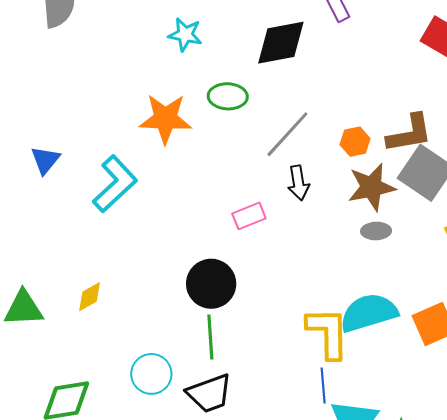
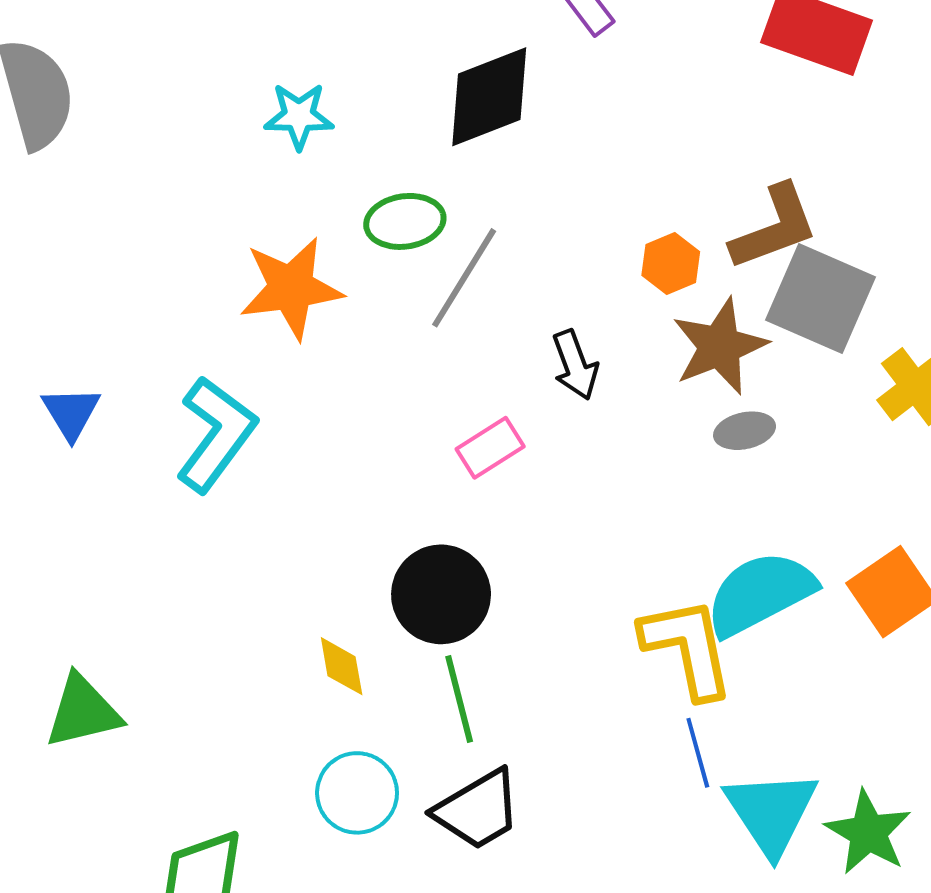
gray line: (287, 134) -> (464, 278), moved
yellow diamond: (90, 297) -> (342, 666), moved, turned -60

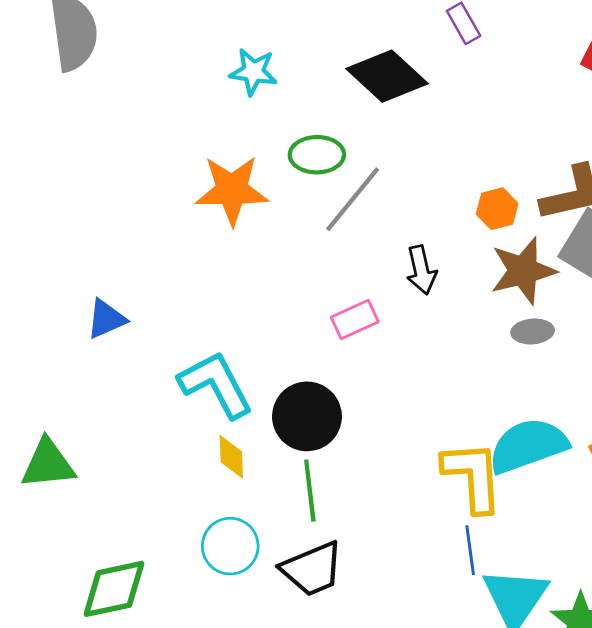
black diamond: (489, 97) -> (387, 76), turned 56
blue triangle: (71, 413) -> (106, 319), moved, turned 30
cyan L-shape: (216, 434) -> (216, 384), moved, turned -72

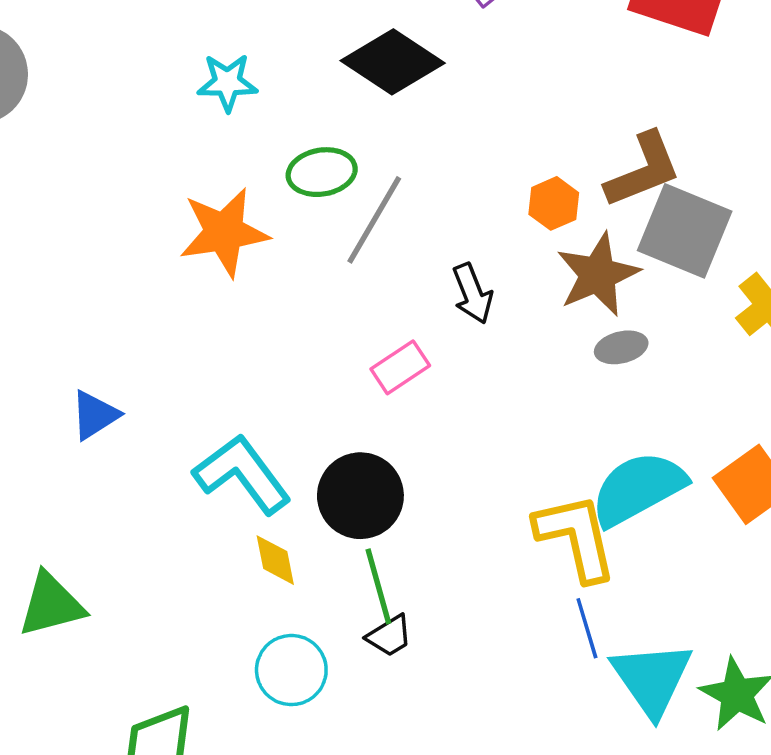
black trapezoid: (312, 569) -> (389, 636), moved, size x0.6

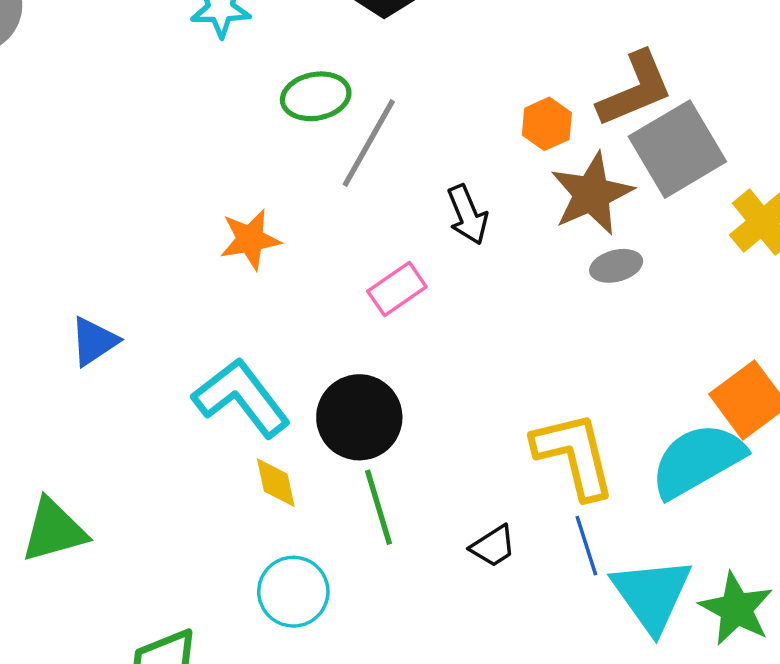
gray square: (685, 231) -> (677, 149), turned 38
orange star: (224, 232) -> (250, 239), moved, size x0.7
cyan semicircle: (638, 489) -> (697, 460), moved
black trapezoid: (389, 636) -> (493, 546), moved

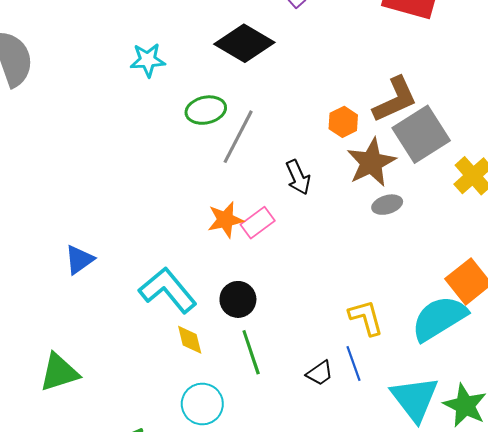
orange star: (250, 239) -> (225, 220), moved
black circle: (359, 417) -> (238, 299), size x0.7
yellow L-shape: (574, 455) -> (366, 318), size x0.7
blue line: (586, 546) -> (353, 364), moved

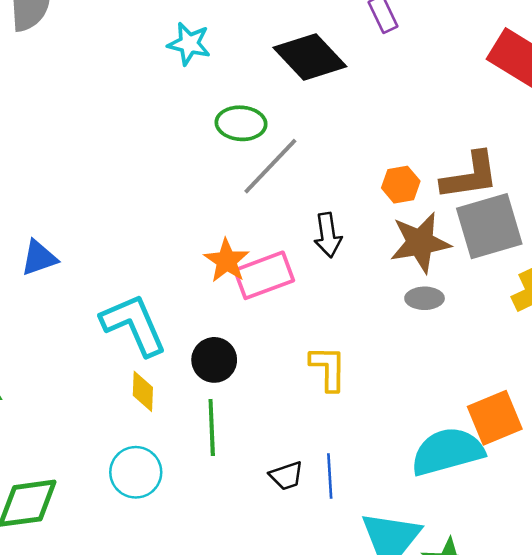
orange star: (225, 220) -> (227, 261), turned 30
pink rectangle: (258, 223) -> (264, 275), size x1.4
yellow L-shape: (366, 318) -> (328, 368), moved

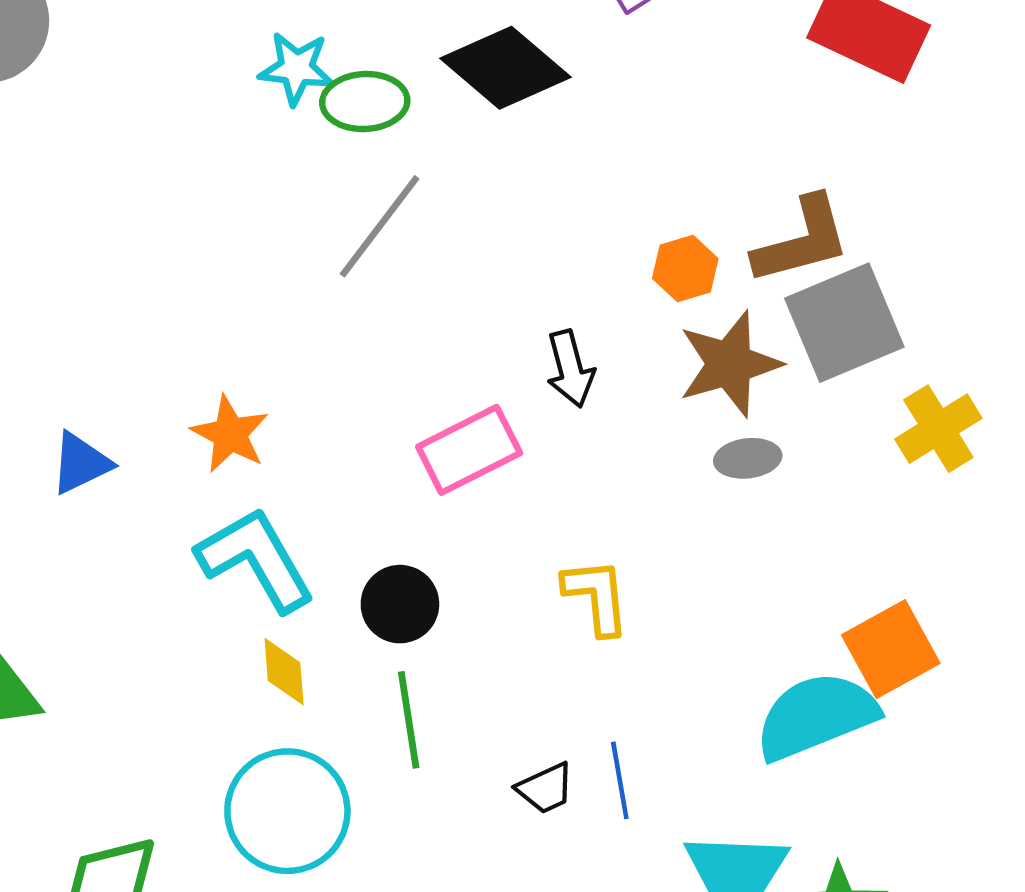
green ellipse: (241, 123) -> (365, 102), moved
gray line: (270, 166) -> (380, 226), moved
orange star: (227, 261) -> (230, 434), moved
cyan circle: (136, 472) -> (287, 811), size x1.4

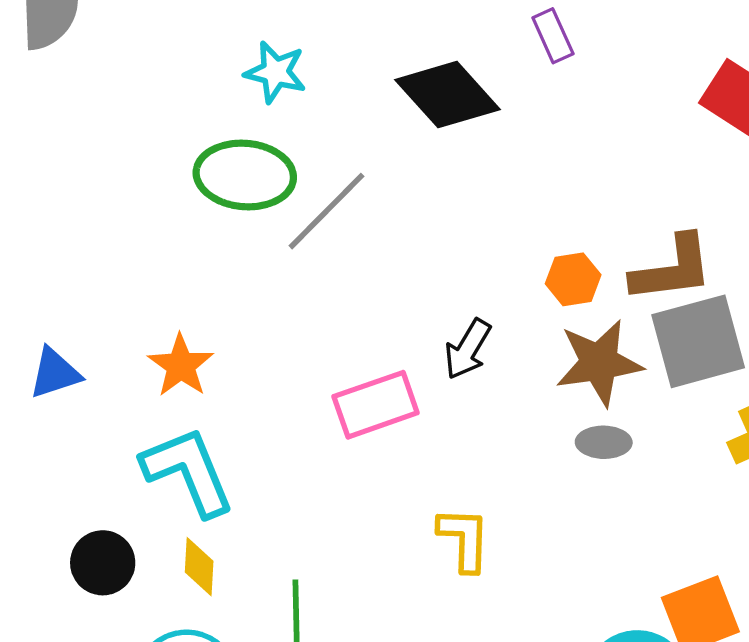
green ellipse: (365, 102) -> (245, 175), moved, size x1.4
black arrow: (570, 369) -> (468, 349), turned 38
black circle: (400, 604) -> (103, 563), moved

